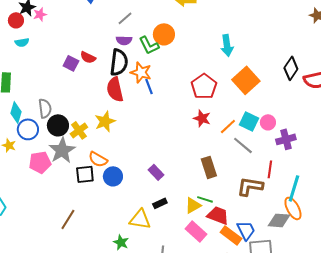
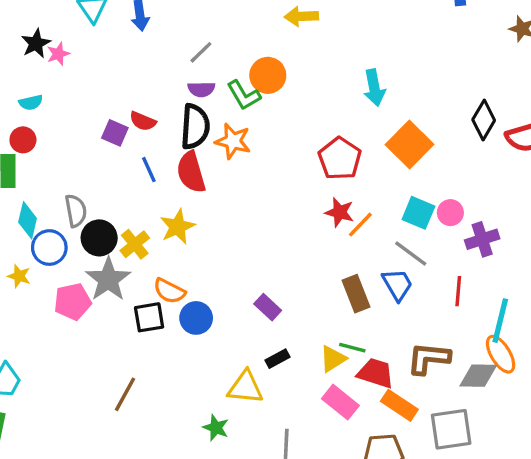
red circle: (16, 20) -> (23, 140), moved
blue line: (149, 86) -> (149, 170), moved
orange line: (228, 126) -> (360, 225), moved
brown L-shape: (250, 186) -> (429, 358), moved
blue trapezoid: (246, 230) -> (397, 285), moved

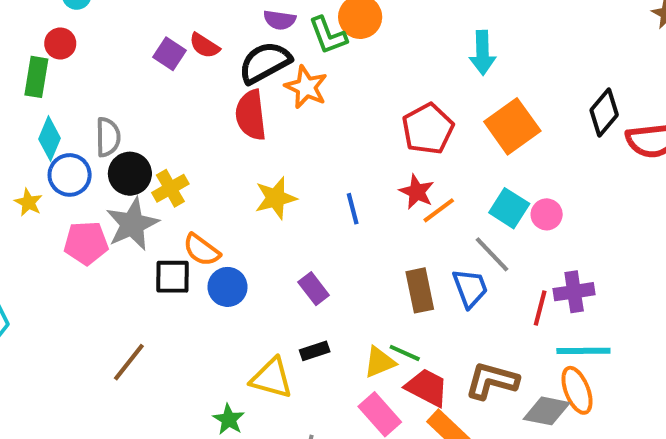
black semicircle: (195, 127) -> (265, 62), turned -132
blue line: (149, 170) -> (353, 209), moved
yellow star: (177, 227) -> (276, 198), moved
purple cross: (482, 239) -> (574, 292), moved
cyan line: (500, 321) -> (583, 351), turned 66

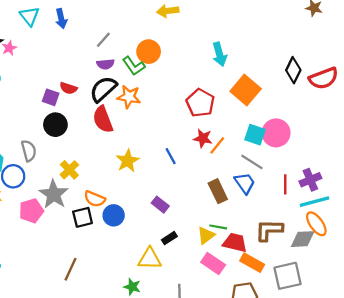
black circle: (130, 174) -> (55, 125), moved
pink circle: (547, 214) -> (276, 133), size x1.6
purple cross: (574, 292) -> (310, 180), moved

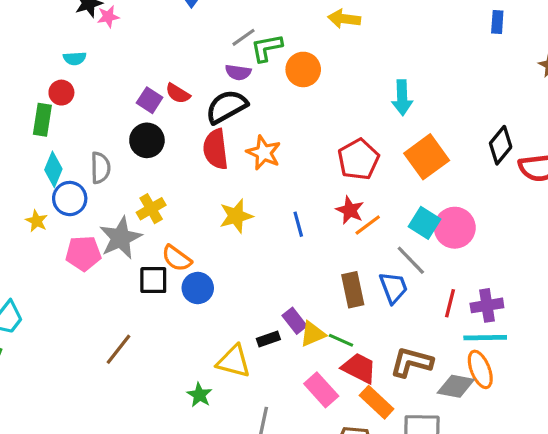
green L-shape: (134, 66) -> (267, 48), moved, turned 100
orange star: (129, 97) -> (264, 153), moved
purple rectangle: (160, 205) -> (295, 321), moved
yellow triangle: (206, 235) -> (313, 334), moved

